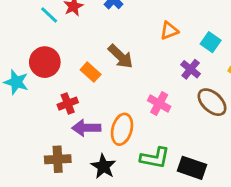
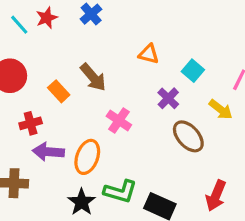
orange triangle: (169, 31) -> (149, 54), turned 30
pink cross: (159, 104) -> (119, 121), moved
black star: (103, 166) -> (82, 202), moved

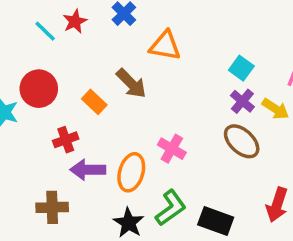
orange triangle: (149, 54) -> (165, 46), moved, size x1.4
purple cross: (168, 98) -> (242, 101), moved
pink cross: (119, 121) -> (172, 149), moved
green L-shape: (120, 191) -> (171, 208), turned -48

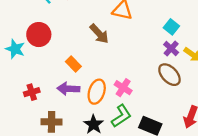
orange rectangle: (94, 102) -> (73, 64), moved
red cross: (66, 140) -> (32, 92), moved
pink cross: (172, 149) -> (123, 88), moved
brown cross: (52, 207) -> (52, 122), moved

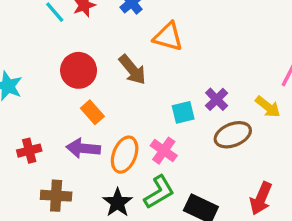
cyan square: (171, 27) -> (183, 112), moved, turned 35
red circle: (39, 35) -> (79, 70), moved
purple cross: (171, 49) -> (217, 99), moved
brown ellipse: (169, 75) -> (233, 135), turned -70

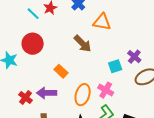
red circle: (79, 70) -> (33, 44), moved
purple arrow: (83, 148) -> (47, 93), moved
red cross: (29, 151) -> (25, 98), turned -32

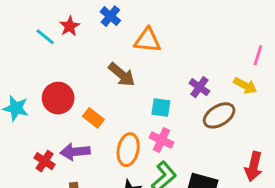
red circle: (33, 44) -> (58, 98), moved
cyan square: (115, 66) -> (161, 107), moved, turned 32

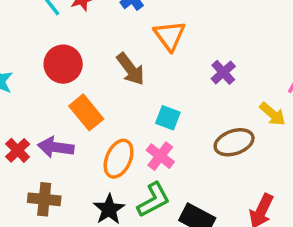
orange triangle: (148, 40) -> (170, 36), turned 36
purple cross: (199, 87) -> (223, 72), moved
red circle: (58, 98) -> (63, 64), moved
orange rectangle: (93, 118) -> (86, 112), size x1.4

